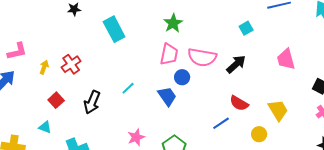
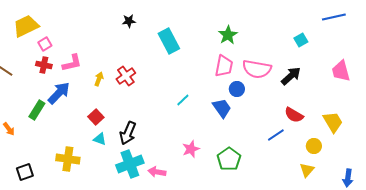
red square: (56, 100) -> (96, 117), moved
black arrow: (92, 102) -> (128, 133), moved

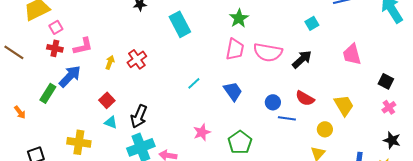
blue circle: (237, 89) -> (273, 102), moved
blue line: (276, 135) -> (287, 118), turned 42

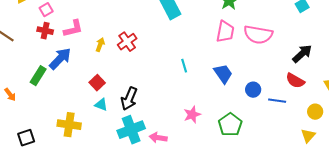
black arrow: (302, 59) -> (302, 54), moved
cyan line: (194, 83) -> (184, 66), turned -64
blue circle: (273, 102) -> (253, 90), moved

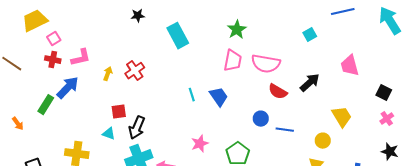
blue trapezoid: (223, 74) -> (219, 97), moved
red semicircle: (295, 81) -> (278, 92), moved
red square: (97, 83) -> (119, 112), moved, turned 35

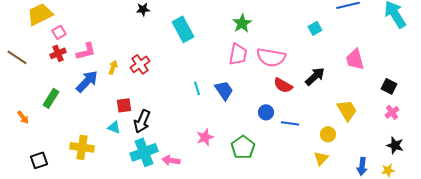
red cross: (53, 60) -> (58, 53), turned -35
blue arrow: (68, 88) -> (87, 81), moved

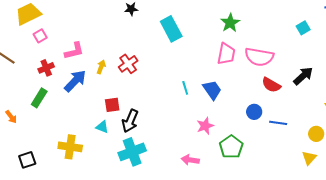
pink square: (59, 32) -> (40, 36), moved
red cross: (58, 53) -> (46, 68), moved
pink star: (205, 137) -> (205, 126), moved
pink arrow: (171, 160) -> (190, 160), moved

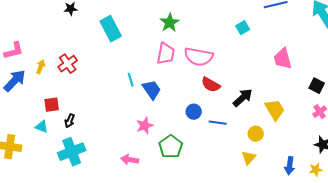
black arrow: (303, 76) -> (243, 98), moved
cyan line: (185, 88) -> (131, 80), moved
black arrow: (130, 121) -> (70, 121), size x0.6

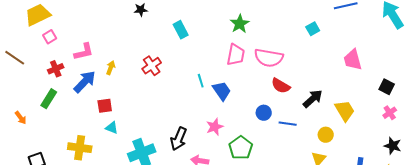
cyan rectangle: (111, 29) -> (181, 30), size x0.7
red cross: (68, 64) -> (152, 66), moved
red square: (52, 105) -> (105, 106), moved
black arrow: (70, 121) -> (179, 139), moved, size x1.6

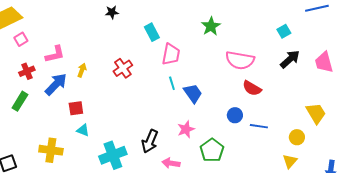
pink trapezoid: (236, 55) -> (171, 54), moved
black arrow: (313, 99) -> (290, 59), moved

